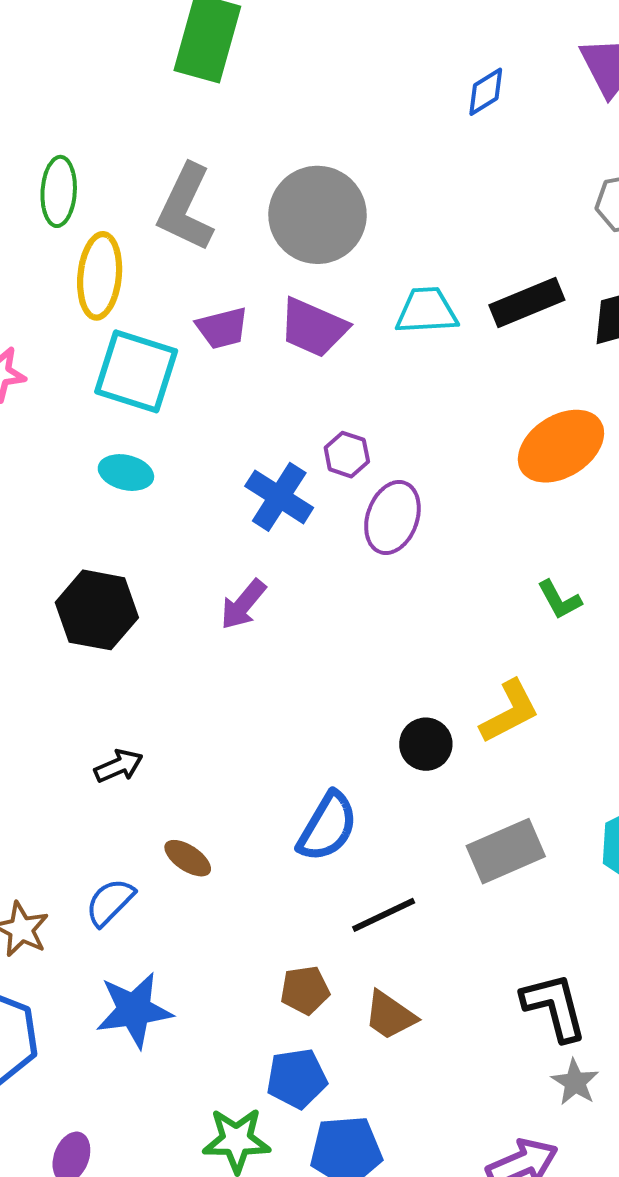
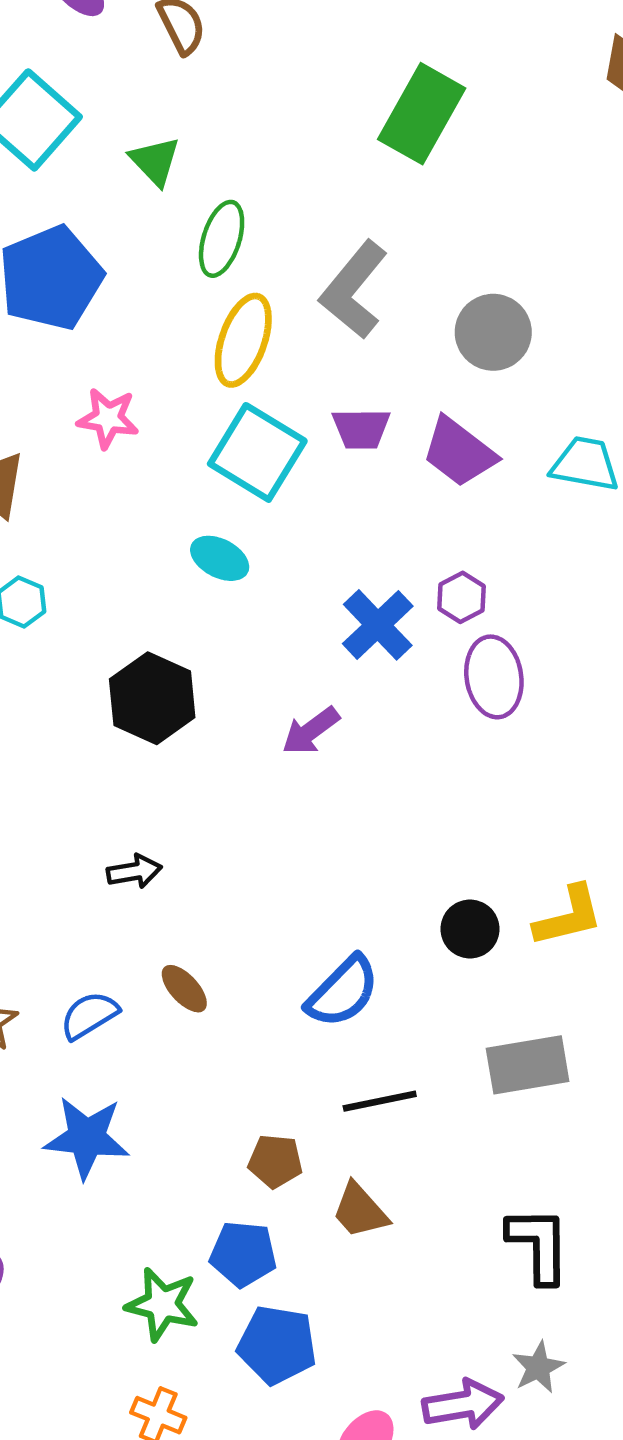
gray circle: (317, 215) -> (493, 332), size x0.7
purple ellipse: (392, 518) -> (494, 677), turned -42
gray star: (575, 1082) -> (538, 1367), moved

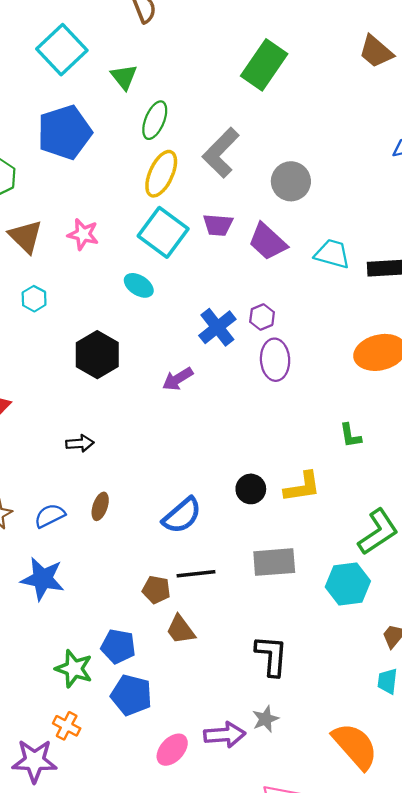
pink star: (108, 418) -> (83, 234), moved
brown ellipse: (184, 989) -> (100, 506), turned 56
brown pentagon: (275, 1161) -> (156, 590), moved

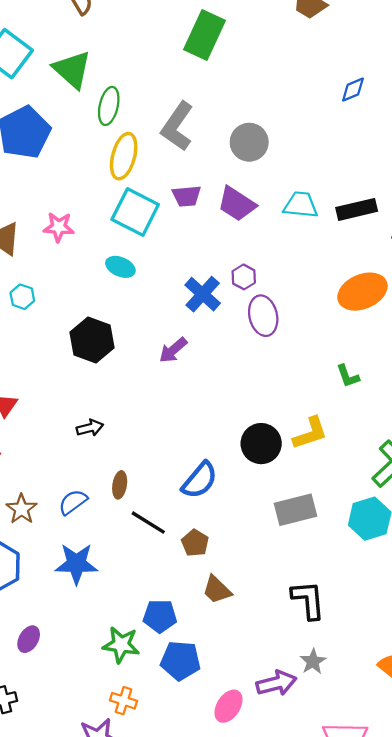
green triangle: (124, 77) -> (72, 69), size x1.5
black circle: (251, 489) -> (261, 444), size x1.4
black line: (196, 574) -> (148, 523), moved, turned 48
brown pentagon: (156, 590) -> (195, 543), moved, turned 30

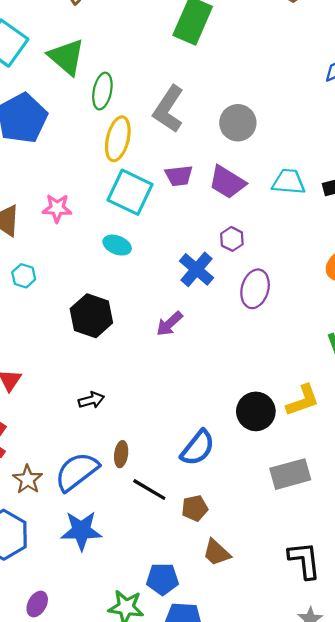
purple hexagon: (244, 277) -> (232, 239), moved
purple ellipse: (263, 316) -> (255, 289), turned 30
blue semicircle: (73, 502) -> (77, 472), size x1.6
brown pentagon: (195, 543) -> (195, 508), turned 30

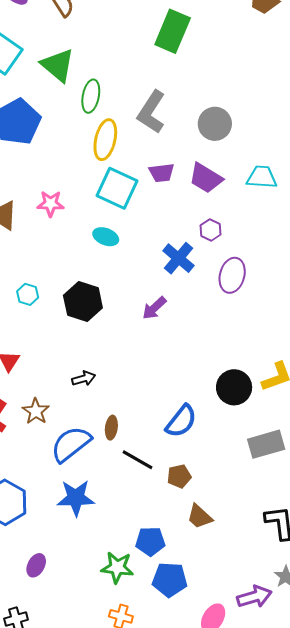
cyan hexagon: (24, 276) -> (28, 294), moved
brown star: (28, 479) -> (36, 411), moved

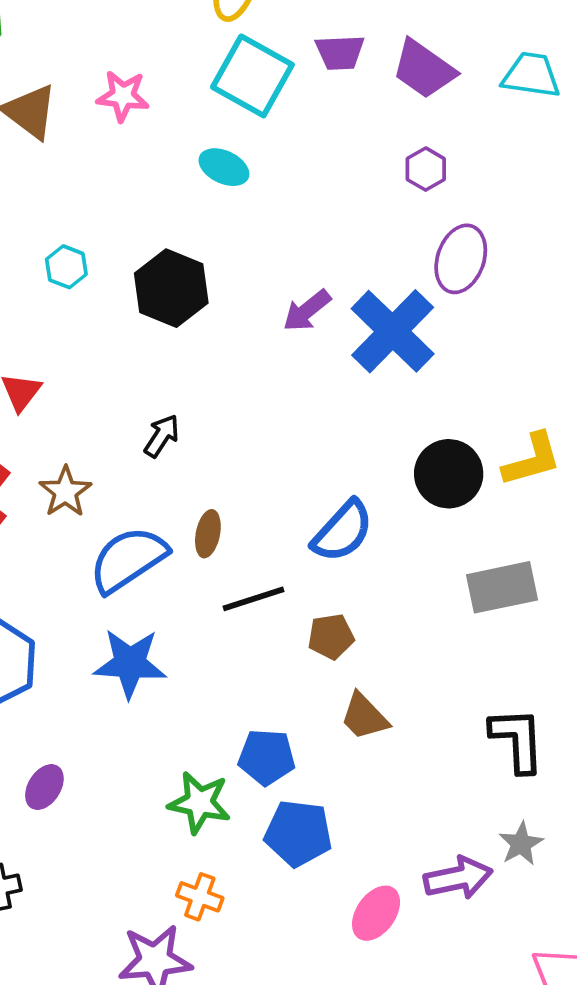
blue cross: (179, 258) -> (393, 331), moved, size x1.4
black arrow: (84, 379) -> (162, 436), turned -45
black line: (138, 460) -> (253, 599), turned -52

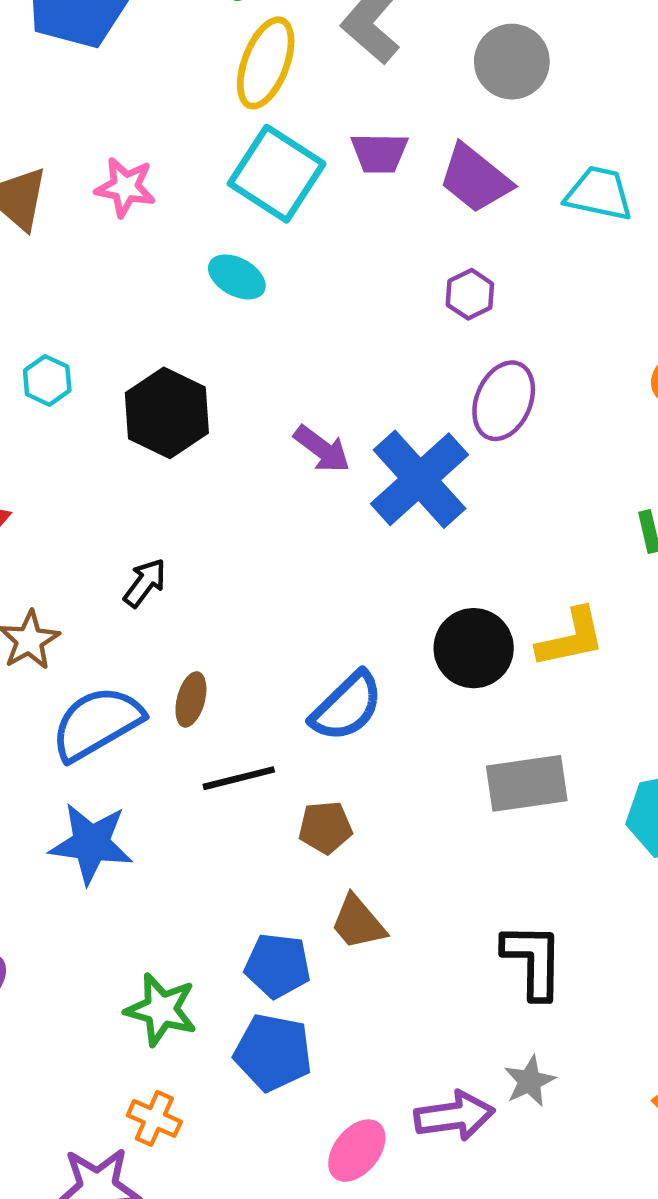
purple arrow: (307, 311) -> (322, 449), turned -108
blue pentagon: (267, 757) -> (278, 966), moved

